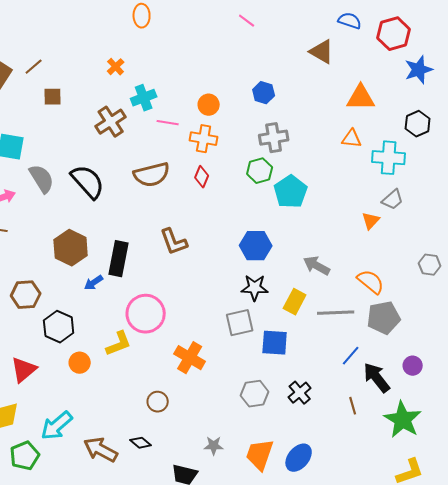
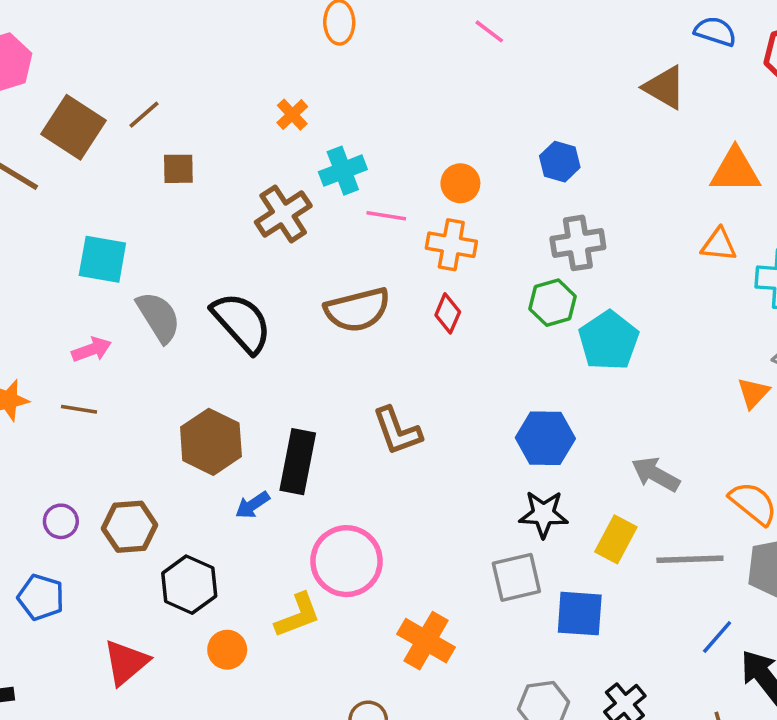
pink line: (247, 21) -> (489, 31), moved

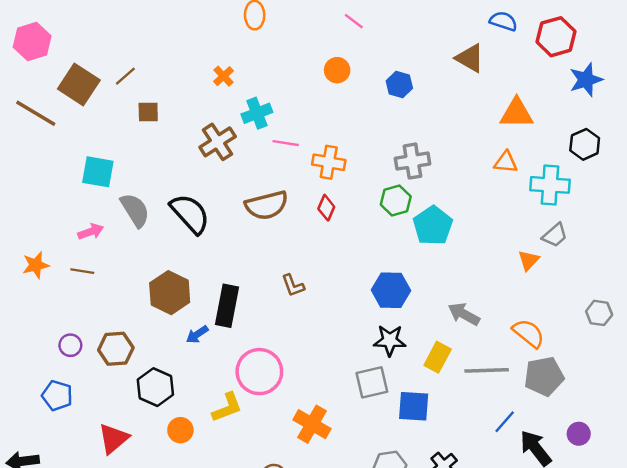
blue hexagon: (560, 162) -> (399, 85), moved
orange circle: (460, 183) -> (337, 70), moved
brown L-shape: (397, 431) -> (293, 285), size x0.7

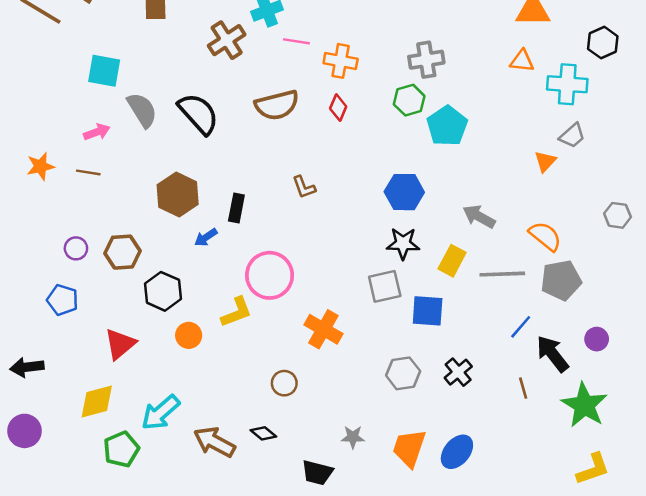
black rectangle: (227, 306) -> (236, 208), size x0.7

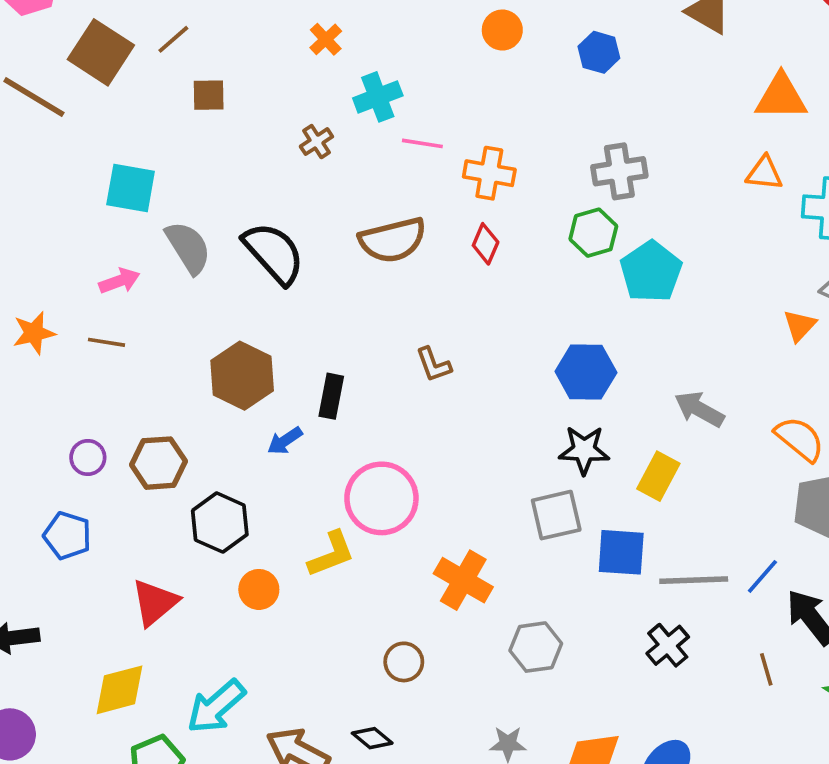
brown cross: (227, 40) -> (316, 142), size x0.6
gray line: (502, 274) -> (694, 580), moved
gray hexagon: (403, 373) -> (536, 647), moved

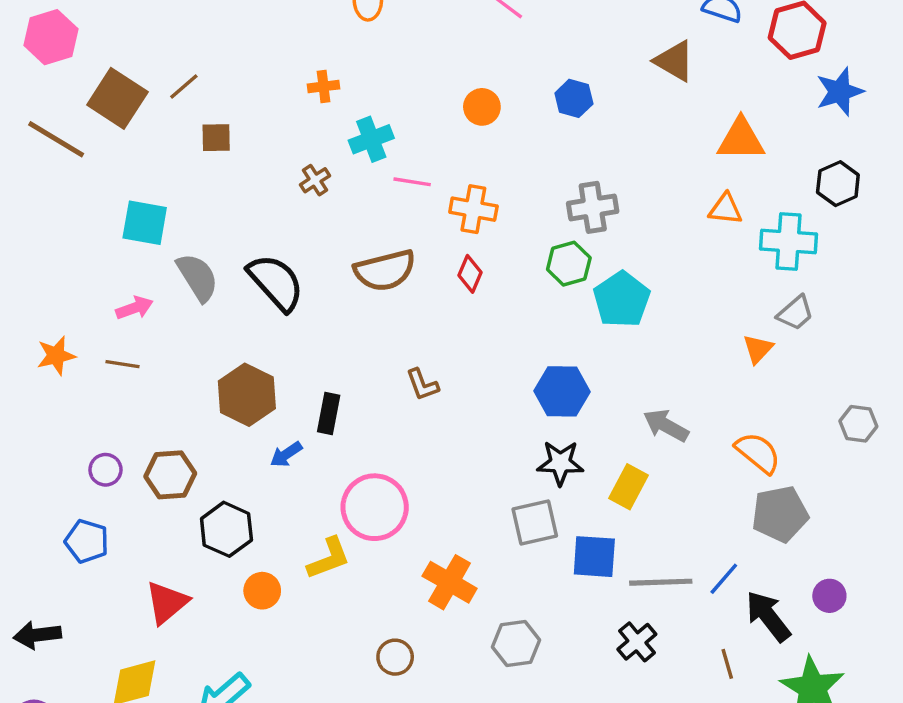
orange circle: (502, 30) -> (482, 107), moved
orange cross: (326, 39) -> (324, 86), turned 36

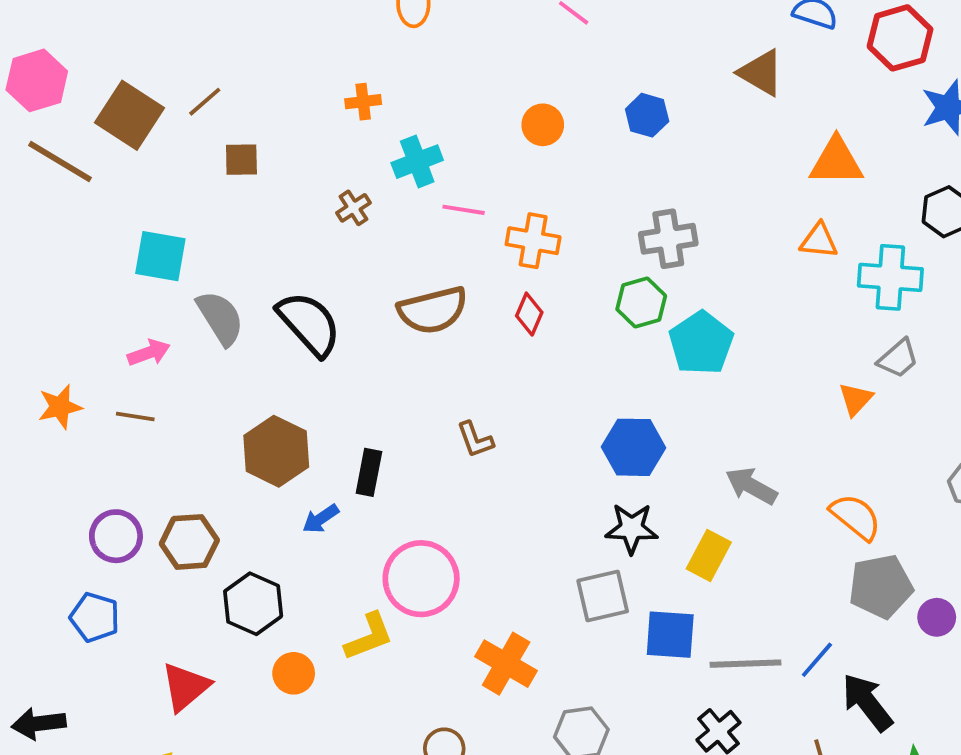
pink hexagon: (51, 37) -> (37, 80), moved
purple circle: (105, 470) -> (116, 536), size x1.4
purple circle: (829, 596) -> (937, 617), moved

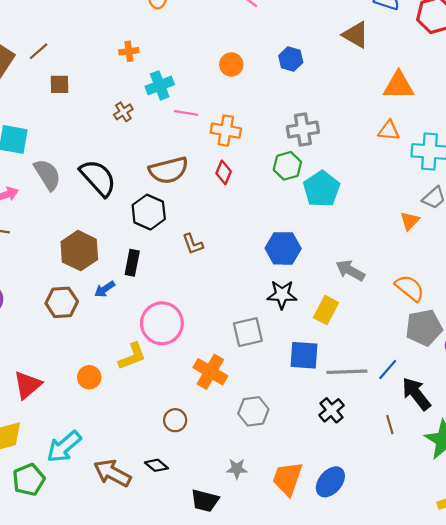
brown hexagon: (189, 542) -> (62, 302), moved
gray square: (603, 596) -> (248, 332), moved
black hexagon: (253, 604) -> (149, 212), moved

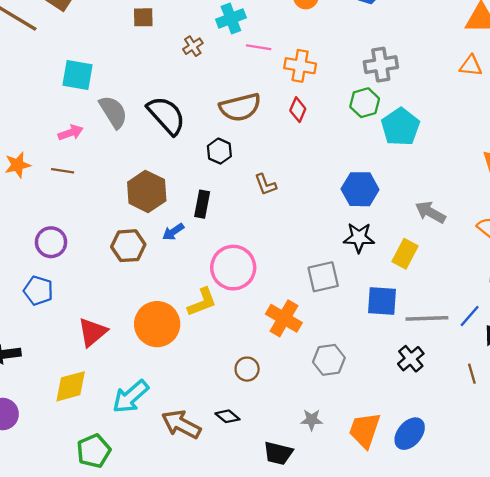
brown square: (59, 84) -> (143, 17), moved
black hexagon: (149, 212) -> (219, 151), size x0.7
orange circle: (89, 377) -> (157, 324), size x1.8
green pentagon: (29, 480) -> (94, 451), moved

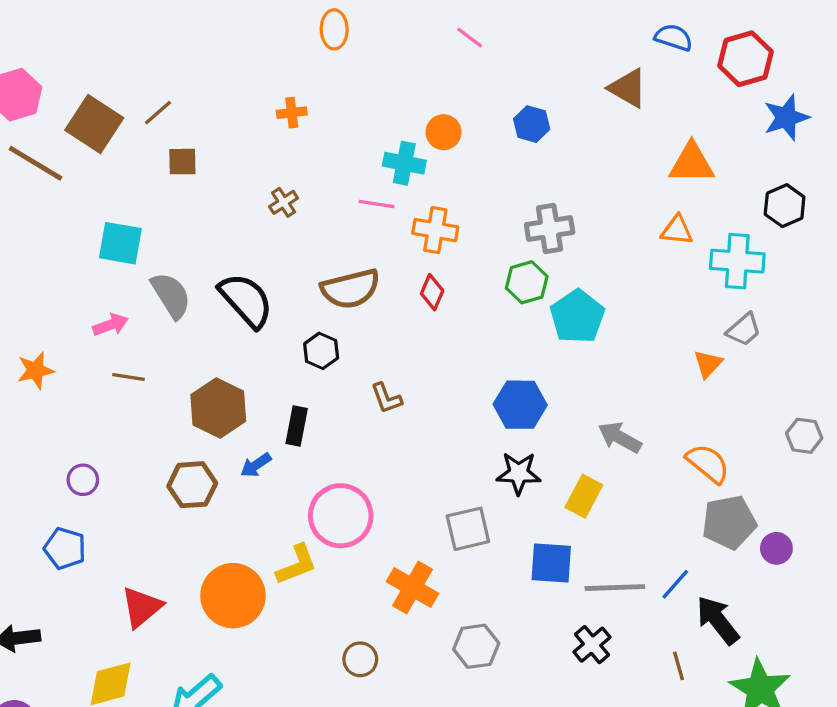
brown square: (143, 17) -> (182, 162), moved
cyan cross: (231, 19) -> (404, 163), moved, turned 32
brown line: (63, 171) -> (129, 377), moved
purple circle: (51, 242) -> (83, 480), size x0.7

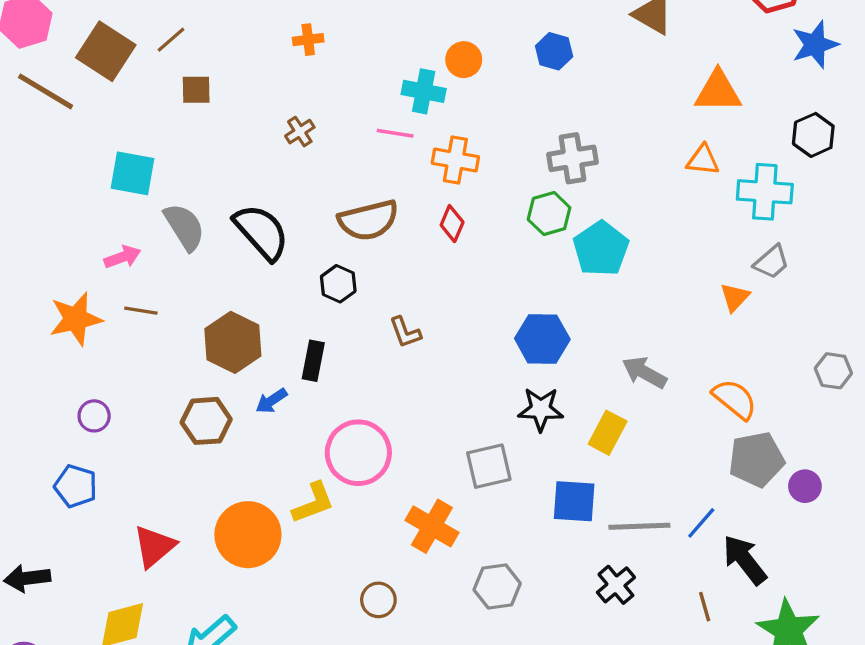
orange star: (36, 370) -> (76, 319), moved, size x1.4

